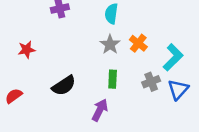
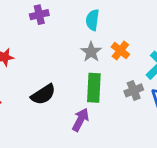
green rectangle: (113, 79) -> (94, 88), size x1.5

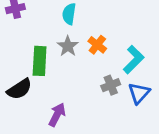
green rectangle: (94, 88) -> (40, 61), moved

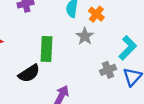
orange cross: (97, 45) -> (96, 14), moved
gray star: (68, 46) -> (85, 36), moved

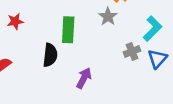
black semicircle: (29, 73) -> (50, 55), turned -50

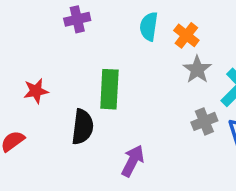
gray star: (108, 17) -> (197, 69), moved
red star: (15, 21) -> (36, 91), moved

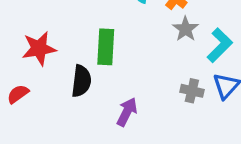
red star: (36, 91) -> (39, 48), size x1.5
gray cross: (204, 121) -> (192, 91), moved, turned 35

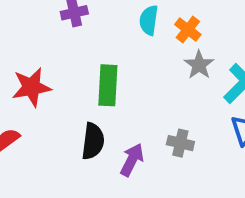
black semicircle: (81, 81) -> (93, 141), moved
gray cross: (192, 91) -> (180, 143), moved

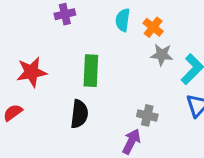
gray star: (199, 65) -> (162, 55), turned -30
purple arrow: (132, 160) -> (131, 141), moved

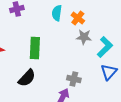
black semicircle: (79, 114) -> (27, 78), turned 36

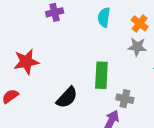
orange cross: (78, 18) -> (140, 23), moved
green rectangle: (35, 48) -> (101, 75), moved

